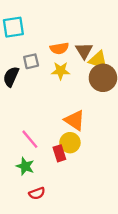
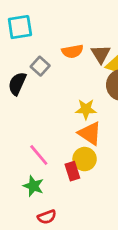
gray square: (31, 61) -> (40, 66), turned -35
yellow star: (61, 71) -> (86, 109), moved

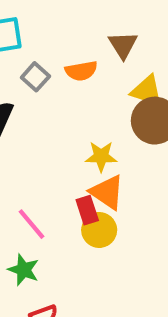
brown triangle: (101, 54) -> (123, 45), moved
gray square: (40, 66) -> (35, 77), moved
red rectangle: (72, 171) -> (87, 210), moved

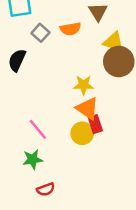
red rectangle: (87, 210) -> (95, 124), moved
green star: (24, 270) -> (33, 159), turned -30

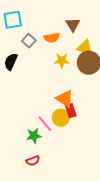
yellow star: (84, 85) -> (62, 61), moved
pink line: (38, 129) -> (45, 124), moved
green star: (33, 159) -> (34, 136), moved

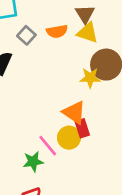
yellow triangle: (85, 48) -> (88, 33), moved
yellow star: (62, 61) -> (90, 78), moved

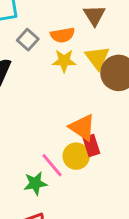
yellow triangle: (88, 33) -> (97, 58), moved, turned 35
yellow star: (90, 78) -> (64, 61), moved

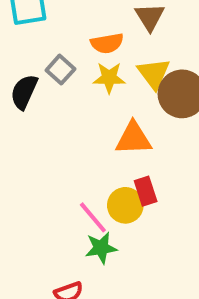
gray square: (28, 40) -> (60, 70), moved
orange triangle: (82, 127) -> (133, 138), moved, turned -36
green star: (35, 183) -> (101, 248), moved

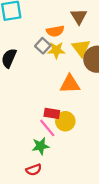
gray square: (60, 70) -> (43, 46), moved
red rectangle: (146, 191) -> (52, 113), moved, turned -63
green star: (101, 248) -> (41, 146), moved

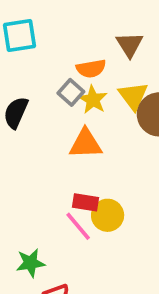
yellow star: (56, 50) -> (93, 100), turned 30
orange triangle: (70, 84) -> (86, 144), moved
green star: (41, 146) -> (31, 263), moved

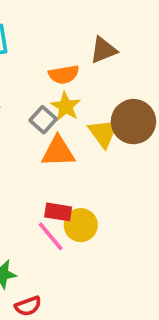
brown triangle: (130, 45) -> (103, 50), turned 40
gray square: (71, 92) -> (43, 120), moved
yellow triangle: (133, 96) -> (103, 133), moved

